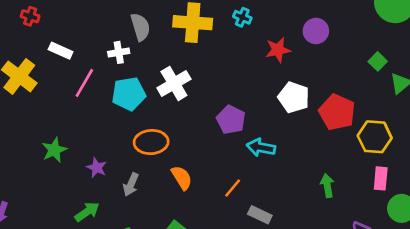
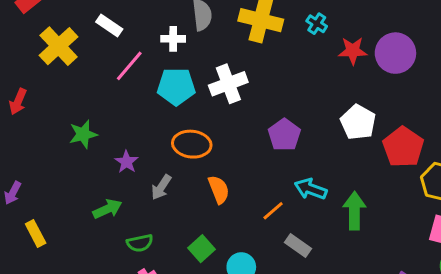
purple circle: (316, 31) -> (395, 53), size x1.4
red star: (278, 50) -> (353, 51), moved
cyan arrow: (261, 147) -> (311, 189), moved
green arrow: (327, 185) -> (354, 211), moved, size x1.4

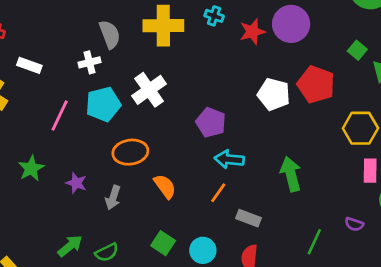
pink line: (129, 66) -> (60, 116), moved
red pentagon: (403, 147) -> (316, 85), moved
cyan arrow: (311, 189) -> (229, 159), moved
green arrow: (107, 209) -> (70, 246), moved

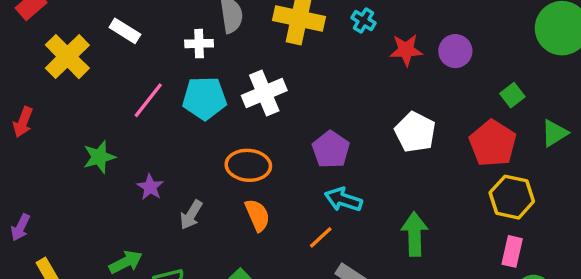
purple circle: (291, 24) -> (455, 51), size x0.7
green square: (357, 50) -> (512, 95), moved
red pentagon: (316, 85) -> (493, 143), moved
orange ellipse: (130, 152) -> (248, 165), moved

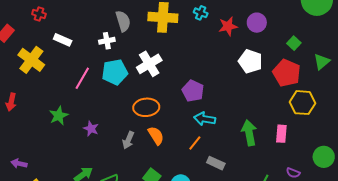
white pentagon: (415, 132) -> (250, 61), moved
gray arrow: (191, 215) -> (128, 140), moved
purple arrow: (20, 227) -> (19, 164), turned 84
pink rectangle: (512, 251) -> (281, 134), moved

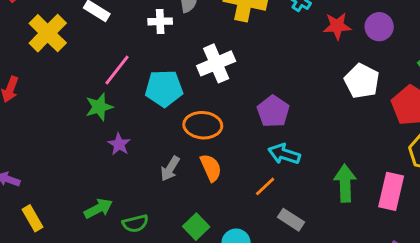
cyan pentagon: (115, 72) -> (164, 88), moved
green star: (59, 116) -> (99, 107), moved
pink rectangle: (281, 134) -> (391, 191), size x1.4

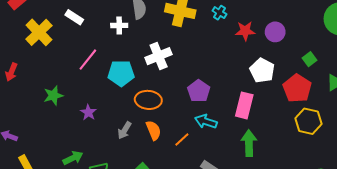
green star: (99, 107) -> (53, 96), moved
orange line: (265, 186) -> (182, 139), moved
pink rectangle: (391, 191) -> (244, 105), moved

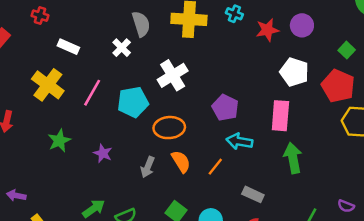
white cross: (119, 25) -> (122, 48), turned -35
yellow cross: (39, 32) -> (48, 85), moved

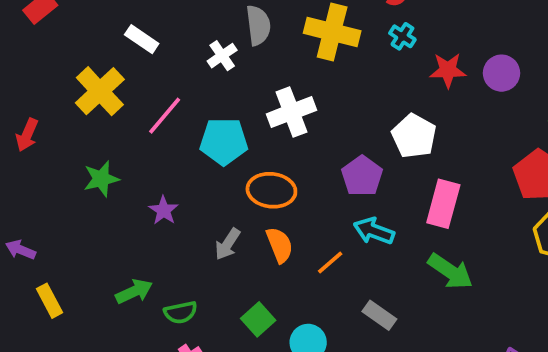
white pentagon: (294, 72) -> (414, 136), moved
green arrow: (293, 158) -> (450, 271), turned 124

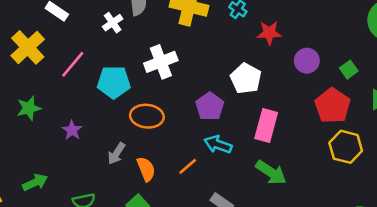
purple circle: (502, 73) -> (307, 61), moved
orange semicircle: (280, 245) -> (146, 169), moved
green arrow: (134, 291) -> (35, 182), moved

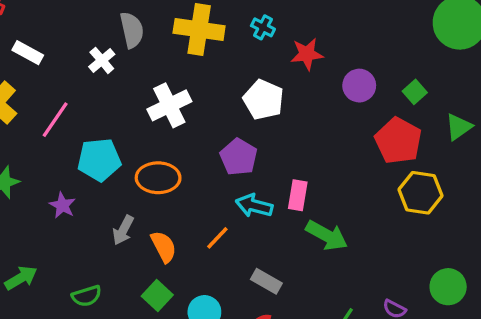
white pentagon: (246, 78) -> (263, 100), moved
cyan pentagon: (114, 82) -> (99, 160), moved
pink rectangle: (266, 126) -> (298, 195), moved, size x0.7

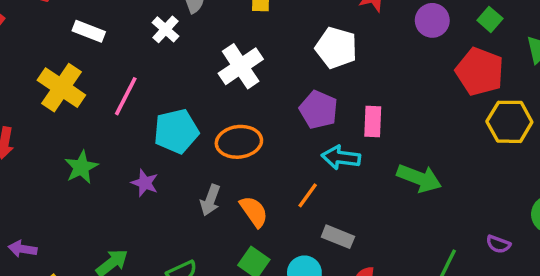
pink rectangle: (298, 195) -> (373, 122), moved
gray rectangle: (266, 281) -> (338, 237), moved

